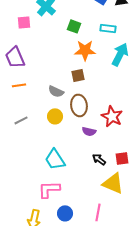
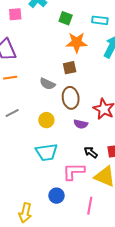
yellow circle: (55, 116) -> (46, 120), moved
cyan trapezoid: (55, 159) -> (46, 152), turned -65
pink L-shape: (49, 189) -> (74, 171), moved
blue circle: (65, 213) -> (56, 196), moved

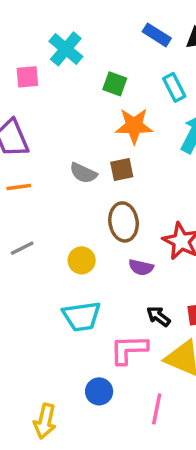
cyan rectangle: (100, 20) -> (174, 87), turned 56
gray semicircle: (47, 84) -> (83, 173), moved

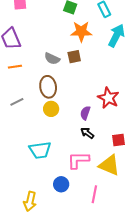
brown ellipse: (124, 222) -> (48, 87), moved
purple semicircle: (141, 267) -> (85, 113), turned 96
cyan trapezoid: (82, 316) -> (40, 150), moved
black arrow: (158, 316) -> (87, 133), moved

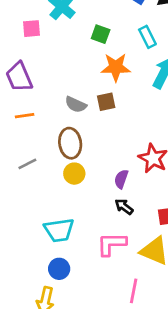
blue circle: (61, 184) -> (59, 269), moved

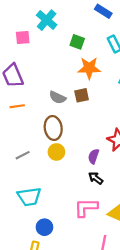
gray line: (27, 164) -> (23, 155), moved
cyan trapezoid: (59, 230) -> (29, 197), moved

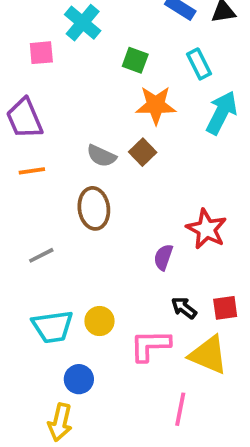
brown square: (82, 95) -> (143, 152), turned -32
yellow circle: (56, 152) -> (99, 321), moved
black arrow: (96, 178) -> (184, 308), moved

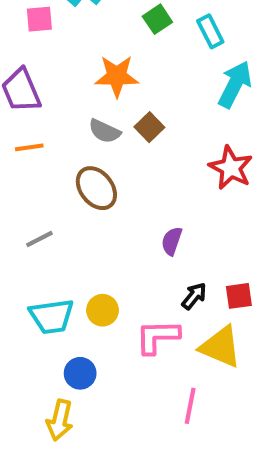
green square: (135, 60) -> (157, 19), moved, turned 36
orange star: (156, 105) -> (117, 76), moved
brown ellipse: (94, 208) -> (96, 188), turned -30
red star: (206, 229) -> (231, 168), moved
black arrow: (184, 308) -> (194, 296), turned 92

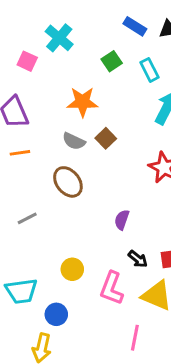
pink square: (39, 19) -> (27, 61), turned 30
black arrow: (194, 296) -> (138, 259), turned 90
cyan trapezoid: (52, 316) -> (21, 291), moved
pink L-shape: (157, 337) -> (112, 288), turned -68

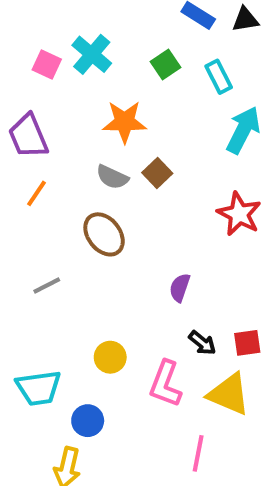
cyan cross: (59, 38) -> (92, 54), moved
orange line: (20, 153) -> (37, 193), turned -48

